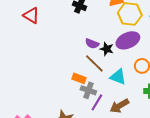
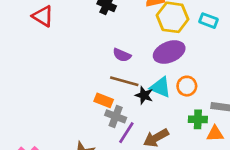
black star: (107, 49) -> (144, 95), moved
brown line: (94, 63) -> (124, 81), turned -30
cyan triangle: (118, 77) -> (160, 87), moved

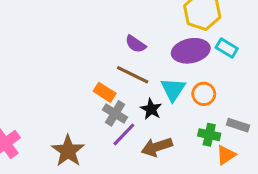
cyan rectangle: (209, 21) -> (227, 48), moved
cyan triangle: (160, 87) -> (173, 89), turned 30
black star: (144, 95) -> (151, 109), moved
orange triangle: (215, 134) -> (226, 155), turned -42

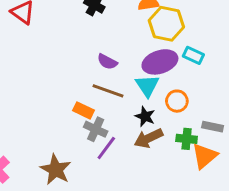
cyan triangle: (173, 89) -> (147, 86), moved
black star: (151, 109) -> (145, 116), moved
brown arrow: (157, 147) -> (148, 138), moved
orange triangle: (226, 155) -> (204, 156), size x1.4

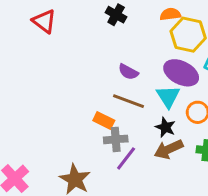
purple ellipse: (160, 62) -> (181, 73), turned 44
gray cross: (96, 129) -> (116, 139), turned -30

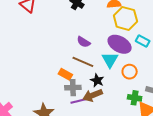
black star: (165, 127) -> (97, 80), moved
brown arrow: (169, 149) -> (93, 95), moved
purple line: (126, 158) -> (79, 101), turned 36

